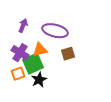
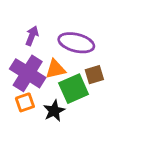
purple cross: (20, 53) -> (28, 73), size x1.4
green square: (33, 64) -> (74, 89), moved

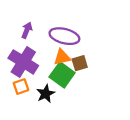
orange triangle: (55, 69) -> (62, 57), moved
green square: (74, 89) -> (62, 75), turned -30

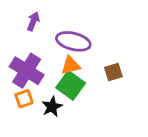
purple arrow: (27, 30) -> (33, 21), moved
brown square: (80, 63) -> (113, 72), moved

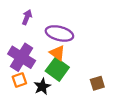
orange triangle: (71, 65) -> (57, 53), turned 49
brown square: (113, 72) -> (97, 83), moved

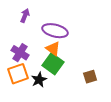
purple cross: (22, 57) -> (20, 53), size x0.7
orange square: (19, 80) -> (18, 74), size x1.5

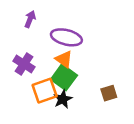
orange square: (18, 74) -> (45, 91), moved
black star: (39, 80) -> (63, 99), moved

